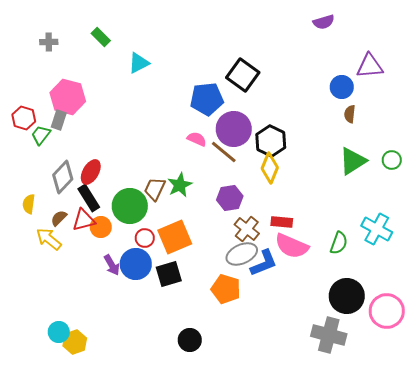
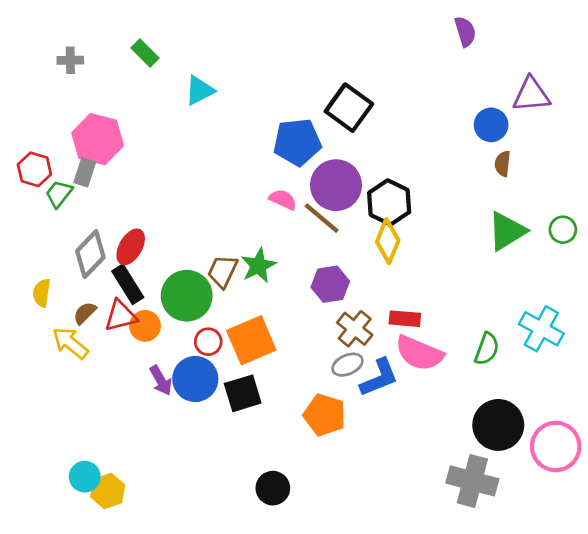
purple semicircle: (324, 22) -> (465, 32), turned -90
gray ellipse: (242, 254) -> (347, 365), size x0.7

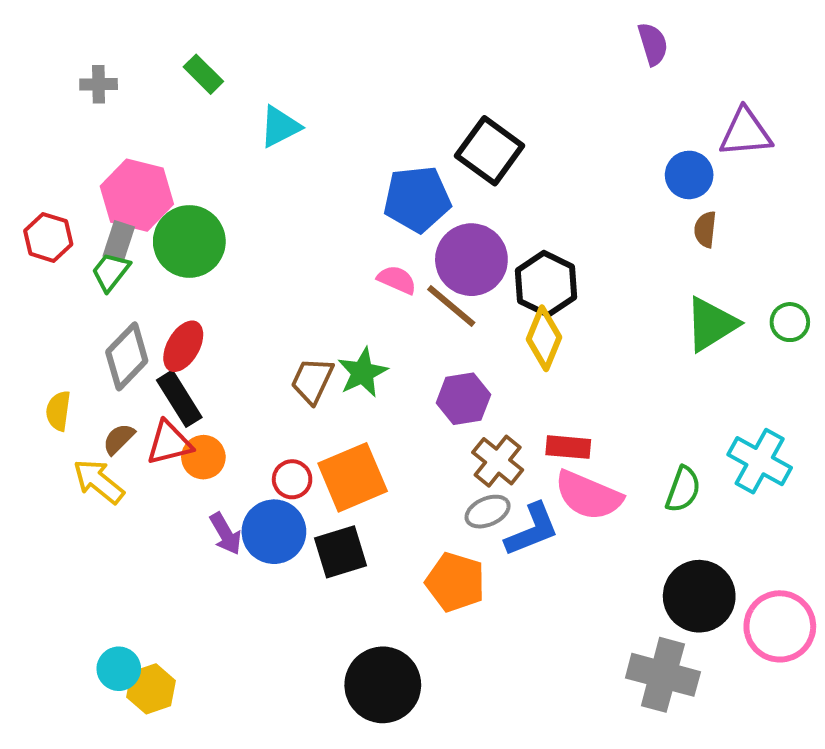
green trapezoid: (59, 194) -> (111, 272), moved
green circle: (187, 296) -> (189, 241), moved
black circle: (273, 488) -> (383, 685), size x1.6

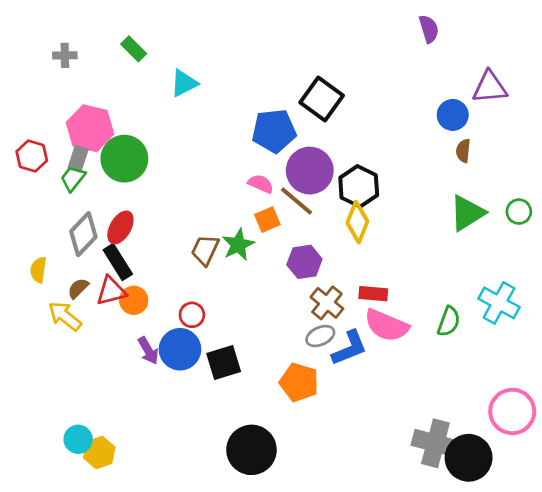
orange square: (353, 477) -> (267, 220), moved, size x0.6
black circle: (699, 596) -> (469, 458), moved

